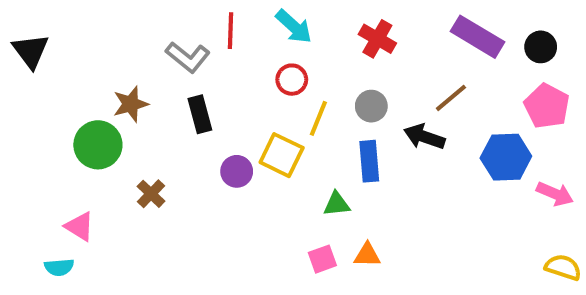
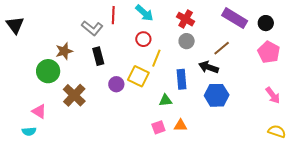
gray circle: (371, 106) -> (187, 41), moved
blue hexagon: (506, 157) -> (217, 95), moved
brown cross: (151, 194) -> (74, 95), size x1.6
pink arrow: (555, 194) -> (273, 95), turned 30

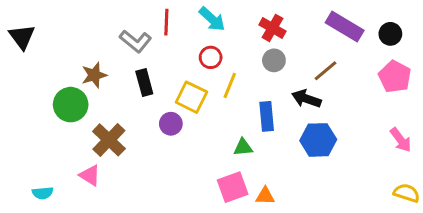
yellow square: (138, 76) -> (191, 97), moved
pink triangle: (39, 111) -> (90, 175), moved
orange triangle: (181, 125) -> (265, 196), moved
pink square: (158, 127) -> (233, 187), size x1.5

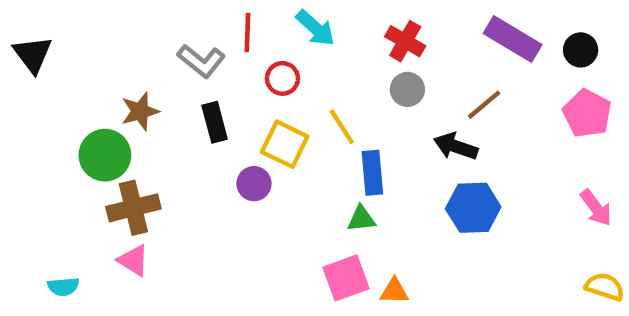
red circle: (211, 57) -> (282, 78), moved
yellow line: (230, 85) -> (342, 127), turned -55
blue rectangle: (267, 116) -> (372, 173), moved
brown cross: (109, 140) -> (133, 208), moved, turned 32

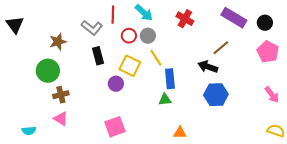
gray circle: (407, 89) -> (148, 36), moved
brown star: (140, 111) -> (58, 42), moved
brown cross: (133, 208) -> (61, 95), size x0.7
pink square: (346, 278) -> (115, 127), moved

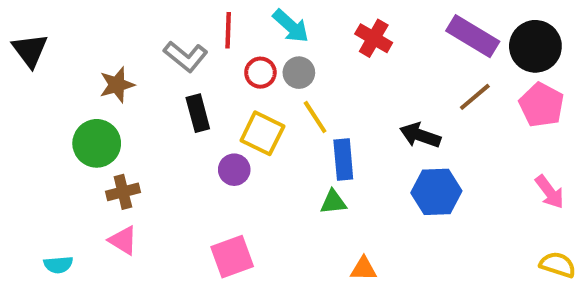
black circle: (265, 23) -> (535, 46), size x1.6
brown line: (221, 48) -> (475, 97), moved

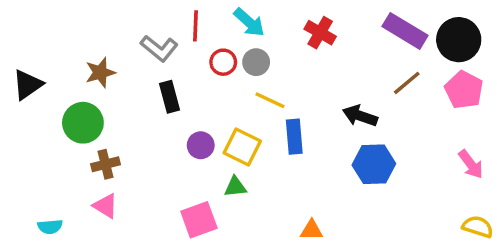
black triangle: (30, 50) -> (28, 85), moved, turned 32
yellow line: (315, 117) -> (270, 100), turned -32
yellow square: (262, 133) -> (242, 147), moved
green triangle: (333, 202) -> (235, 187), moved

